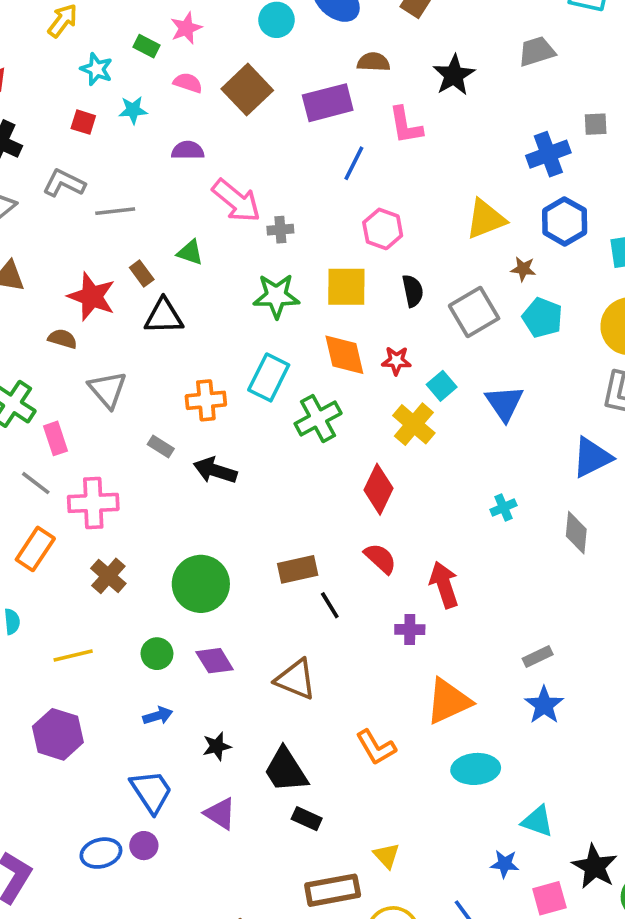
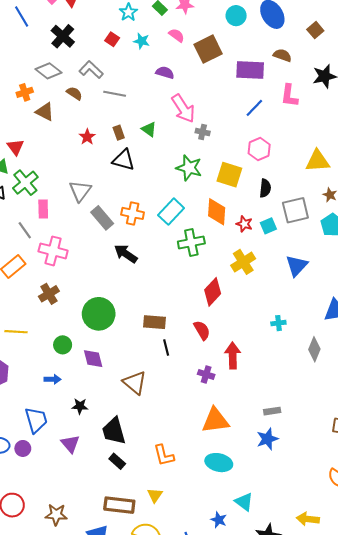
red star: (92, 297) -> (87, 137), size x0.6
brown semicircle: (62, 339) -> (74, 93), moved
cyan square: (442, 386) -> (268, 226), moved
gray rectangle: (161, 447) -> (102, 218), moved, size x1.6
orange L-shape: (376, 747) -> (164, 455), moved

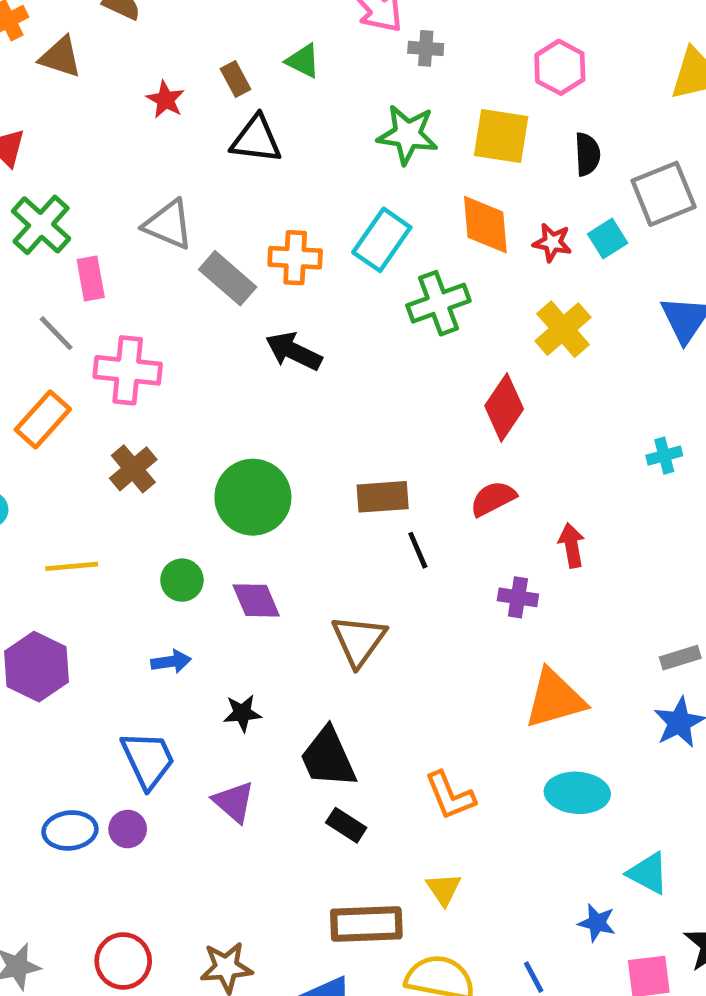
gray triangle: (80, 191) -> (168, 224), turned -35
red semicircle: (202, 330) -> (493, 499), turned -78
red arrow: (233, 356) -> (572, 545), size x0.7
brown triangle: (135, 383) -> (359, 640), turned 35

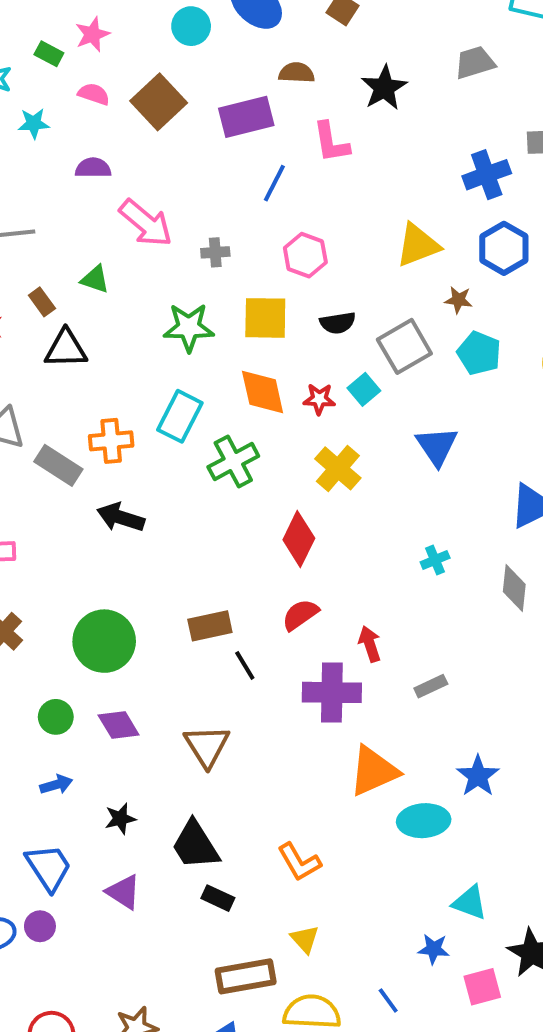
gray cross: (426, 48) -> (215, 252), moved
black semicircle: (587, 154) -> (338, 323), turned 92
purple cross: (518, 597) -> (332, 692), size x1.8
gray rectangle: (680, 658) -> (431, 686), moved
cyan ellipse: (577, 793) -> (424, 821), moved

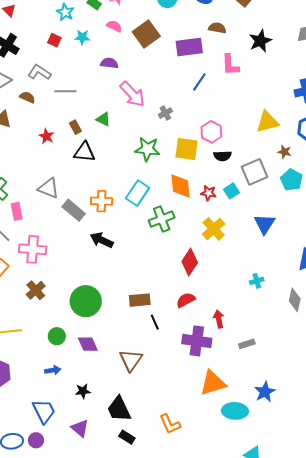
gray cross: (215, 252) -> (165, 113), turned -32
pink hexagon: (305, 255) -> (211, 132), moved

